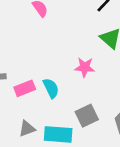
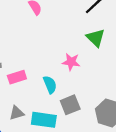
cyan semicircle: (51, 88) -> (50, 85), moved

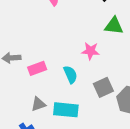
green triangle: (96, 38) -> (114, 26), turned -36
gray square: (70, 105) -> (103, 87), moved

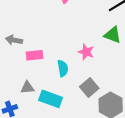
gray square: (103, 87) -> (89, 88), turned -30

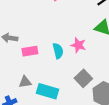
cyan semicircle: (63, 68) -> (58, 51), moved

